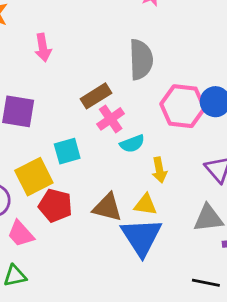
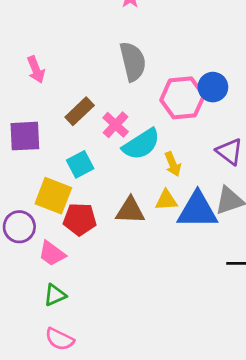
brown rectangle: (96, 96) -> (80, 111), moved
cyan semicircle: (132, 144) -> (141, 144), size x1.6
yellow square: (34, 177) -> (53, 196), turned -30
blue triangle: (141, 237) -> (197, 210), moved, turned -45

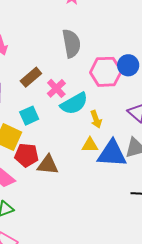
brown triangle: (130, 211) -> (48, 165), moved

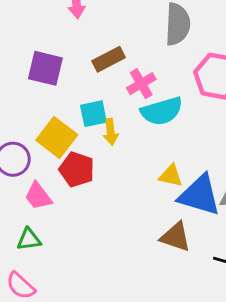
yellow arrow: (96, 119) -> (111, 132), moved
brown triangle: (48, 165) -> (176, 237), moved

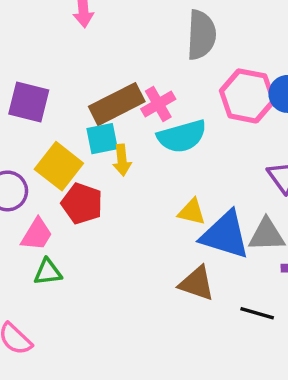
brown rectangle: (109, 59) -> (117, 104), moved, size x1.4
purple square: (45, 68) -> (29, 102), moved
pink trapezoid: (38, 196) -> (37, 234), turned -112
green triangle: (29, 239) -> (48, 272), moved

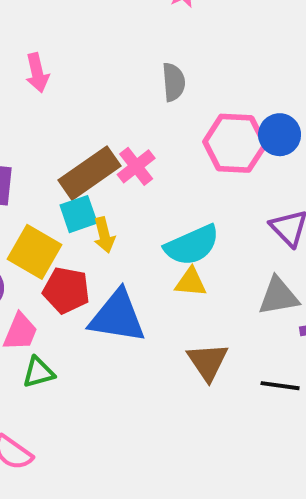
gray semicircle: (201, 35) -> (174, 82), size x0.7
cyan semicircle: (182, 136) -> (192, 245), moved
blue triangle: (225, 235) -> (117, 317), moved
brown triangle: (197, 283) -> (208, 362), turned 45

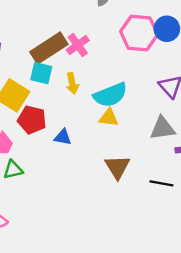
cyan square: (79, 214) -> (41, 73), turned 30
yellow arrow: (104, 235) -> (72, 83), moved
blue triangle: (117, 317) -> (63, 137), size x0.5

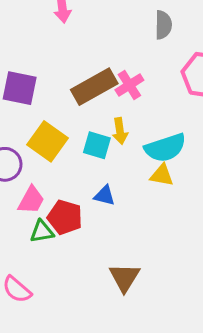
cyan square: (41, 73) -> (97, 145), moved
red pentagon: (32, 120) -> (65, 217), moved
brown triangle: (117, 167) -> (124, 277), moved

